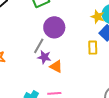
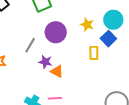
yellow star: (98, 17) -> (87, 25), moved
gray line: (39, 46) -> (30, 45), moved

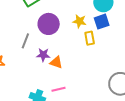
yellow star: (87, 25) -> (79, 21), moved
blue square: (108, 39) -> (102, 22), turned 35

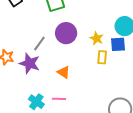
purple star: (43, 55) -> (30, 63), moved, size x1.5

